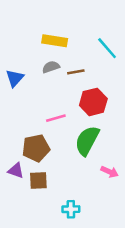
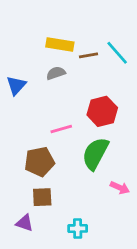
brown line: (76, 72) -> (89, 55), moved
purple triangle: (16, 171) -> (24, 223), moved

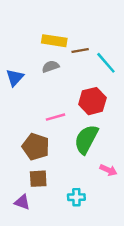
cyan line: (117, 53) -> (106, 63), moved
brown pentagon: (39, 162) -> (36, 147), turned 30
cyan cross: (78, 228) -> (76, 197), moved

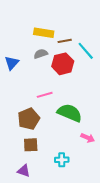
red hexagon: (92, 101) -> (63, 64), moved
green semicircle: (86, 139) -> (70, 113), turned 85
brown pentagon: (36, 147) -> (29, 119), turned 30
purple triangle: (22, 202) -> (24, 171), moved

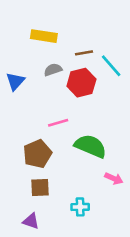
yellow rectangle: (44, 33) -> (44, 36), moved

